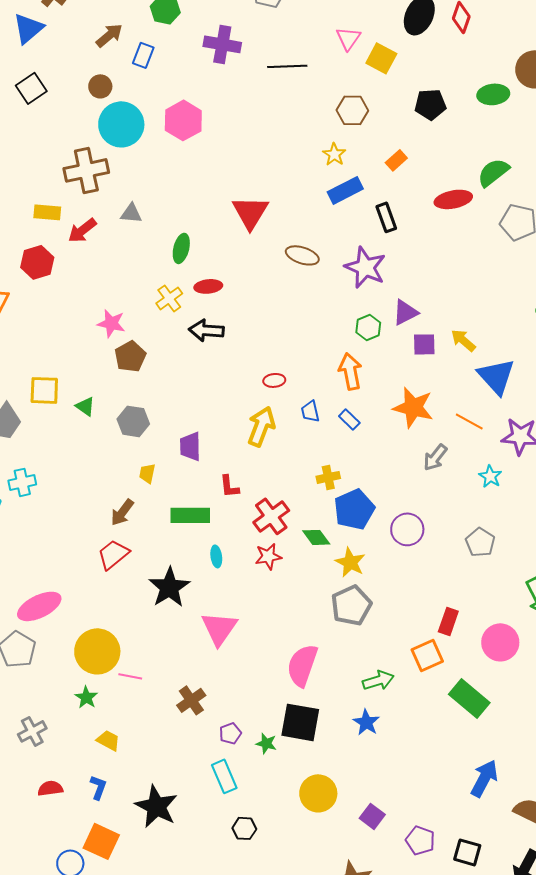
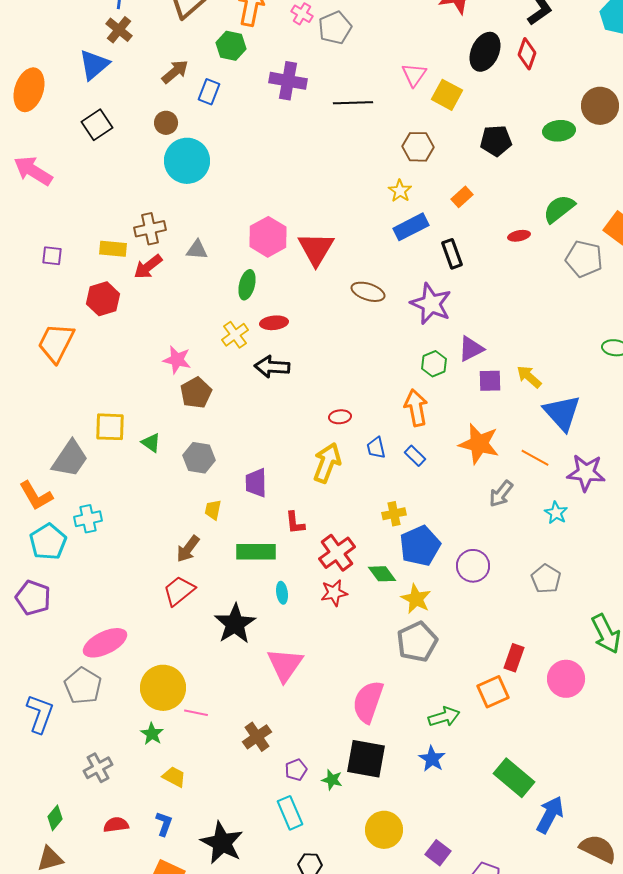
pink hexagon: (183, 120) -> (268, 237), moved
brown cross: (86, 170) -> (150, 229), moved, size x0.7
red ellipse: (453, 199) -> (519, 236), size x0.6
green rectangle: (469, 698) -> (514, 778), moved

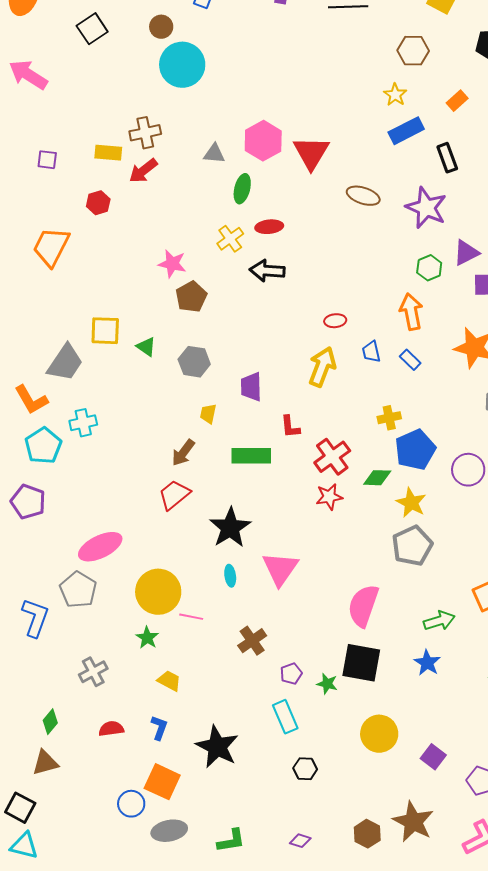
gray triangle: (197, 250) -> (214, 154), moved
red hexagon: (103, 299) -> (98, 203), size x0.7
green diamond: (382, 574) -> (377, 478), turned -52
cyan ellipse: (282, 593) -> (230, 576), moved

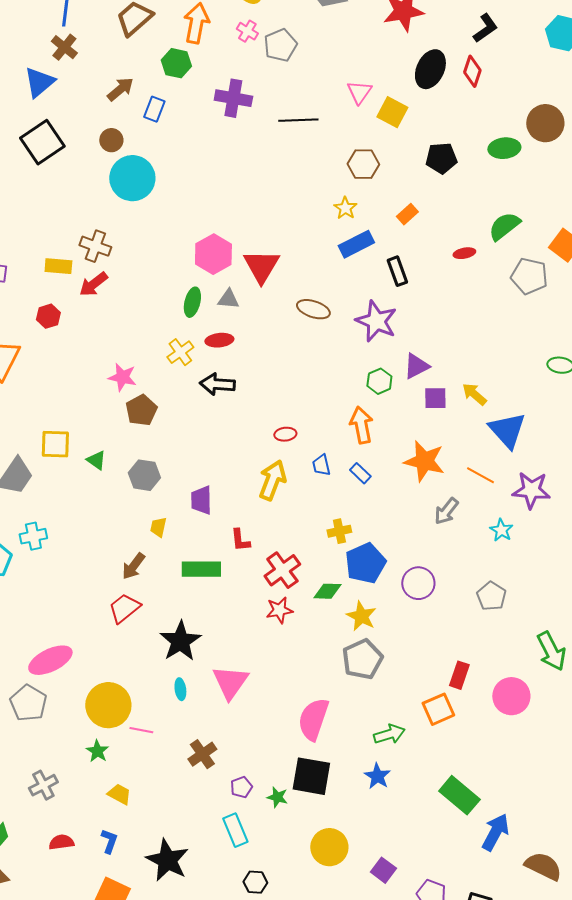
black square: (92, 29) -> (42, 142), size x1.4
brown cross: (145, 133) -> (95, 246), turned 32
gray triangle: (214, 154) -> (228, 299), moved

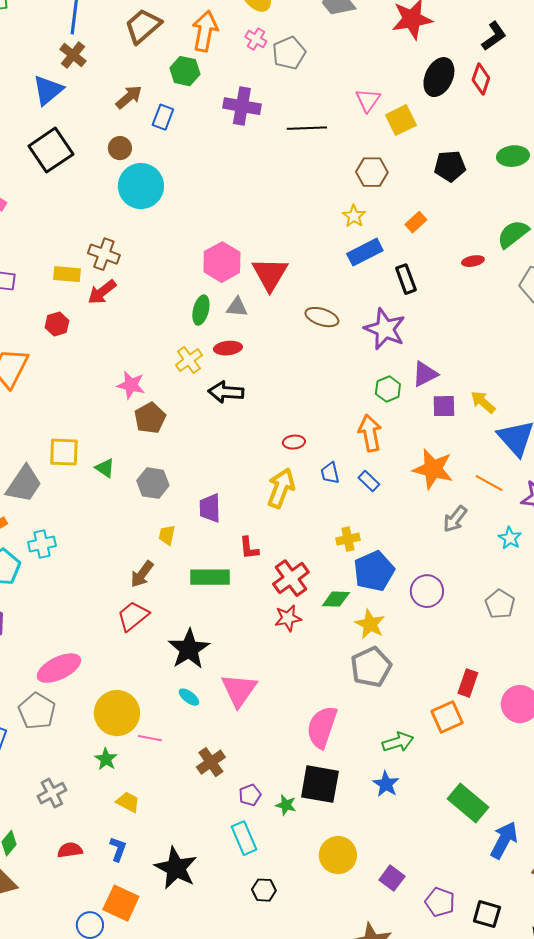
yellow square: (392, 112) -> (401, 120), turned 36
cyan ellipse: (180, 689) -> (189, 697), turned -45

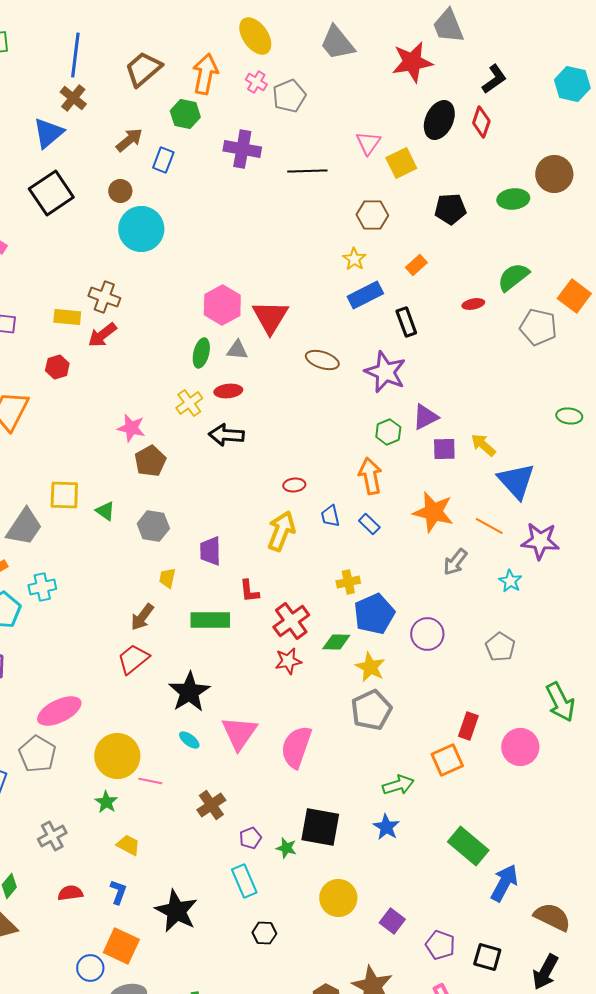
pink semicircle: (322, 727) -> (296, 747), moved

